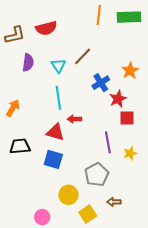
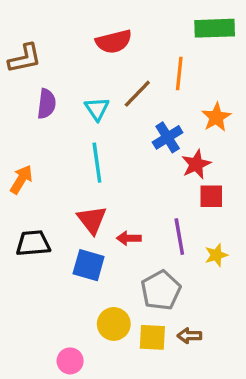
orange line: (99, 15) -> (179, 74), moved
red semicircle: (46, 28) -> (114, 42), moved
red arrow: (75, 119) -> (129, 238), moved
red triangle: (55, 132) -> (92, 220), turned 36
yellow square: (88, 214) -> (152, 337), moved, turned 36

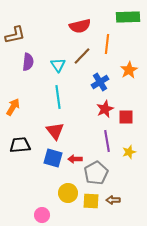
red semicircle: (114, 42) -> (80, 26), moved
red star: (196, 164) -> (105, 109), moved
red arrow: (129, 238) -> (75, 159), moved

